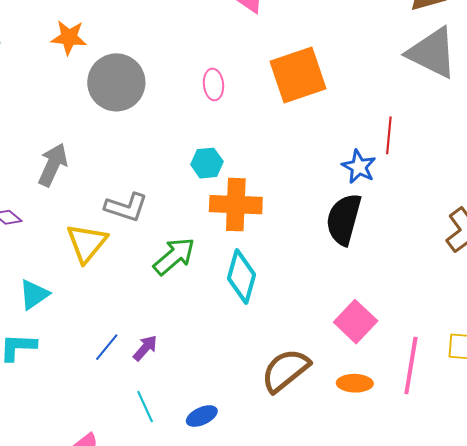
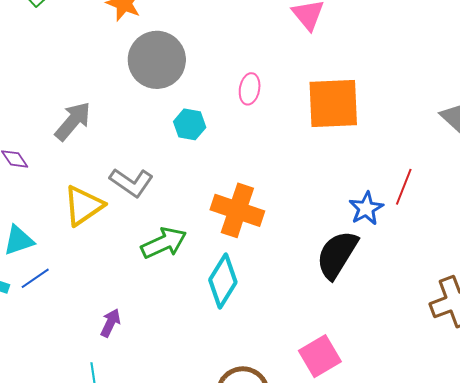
cyan hexagon: (207, 163) -> (190, 124), moved
blue line: (107, 347) -> (35, 278), moved
purple arrow: (145, 348) -> (110, 323), turned -32

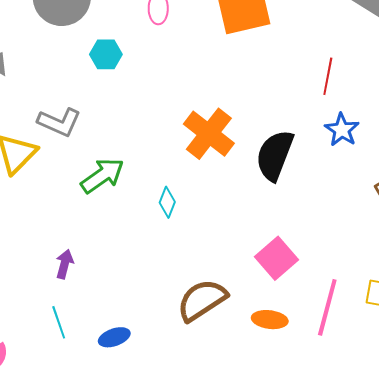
blue star: (366, 208) -> (342, 130), moved
orange cross: (237, 210) -> (209, 134), moved, turned 30
cyan diamond: (223, 281) -> (167, 202), size x0.6

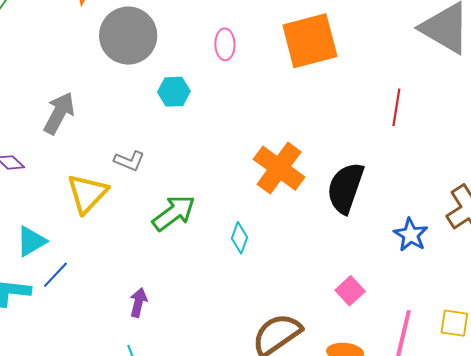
gray L-shape: (59, 122) -> (129, 161), size x0.7
blue star: (342, 130) -> (411, 235), moved
pink square: (276, 258) -> (350, 291), size x0.7

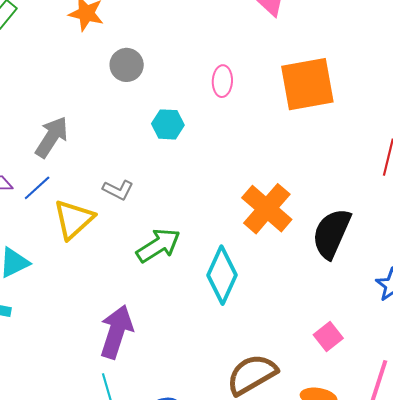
gray circle: (128, 36) -> (127, 65), size x0.6
cyan diamond: (239, 238) -> (222, 275), size x1.8
blue line: (55, 275) -> (37, 188), moved
purple arrow: (138, 302) -> (116, 332), size x1.8

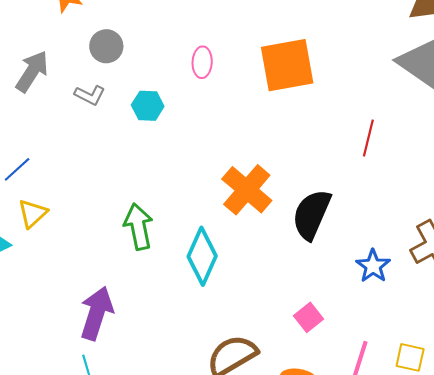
gray arrow: (52, 137) -> (32, 71), moved
gray L-shape: (118, 190) -> (90, 95), moved
yellow triangle: (74, 219) -> (33, 213), moved, size x0.7
green arrow: (158, 245) -> (138, 227), turned -69

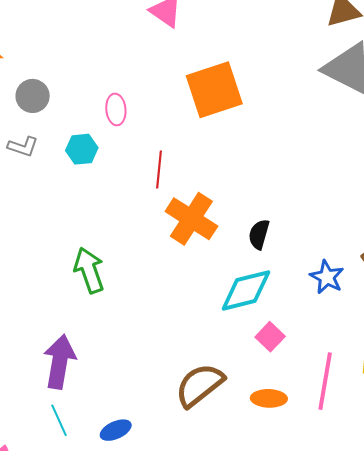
pink ellipse: (202, 62) -> (116, 109), moved
red line: (368, 138) -> (159, 170), moved
black semicircle: (312, 214) -> (259, 234), size x0.6
cyan diamond: (202, 256) -> (246, 290), moved, turned 60

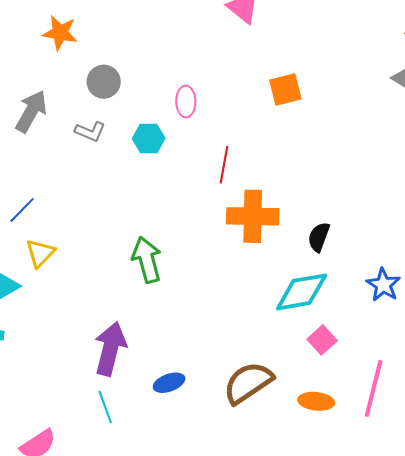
orange square: (214, 90) -> (285, 89), size x0.6
orange cross: (191, 219) -> (253, 216), turned -36
blue ellipse: (116, 430) -> (169, 383), moved

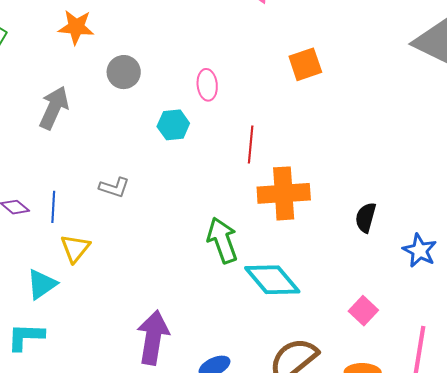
gray L-shape: (90, 131) -> (114, 187), moved
blue line: (22, 210) -> (53, 207), turned -36
black semicircle: (319, 237) -> (366, 218), moved
green arrow: (147, 260) -> (222, 240), moved
cyan diamond: (302, 292) -> (272, 280), moved, turned 64

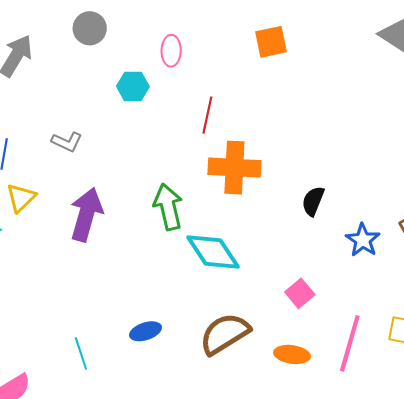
purple arrow: (153, 338) -> (86, 214), moved

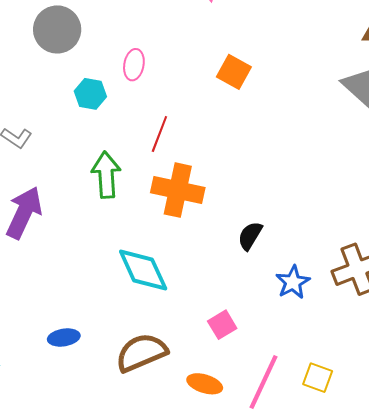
gray circle: (90, 28) -> (57, 29), size x1.4
orange square: (271, 42) -> (234, 72), turned 32
green arrow: (168, 207) -> (106, 175), moved

